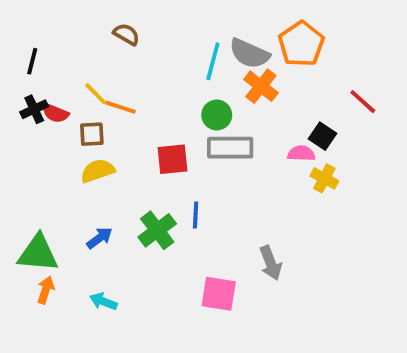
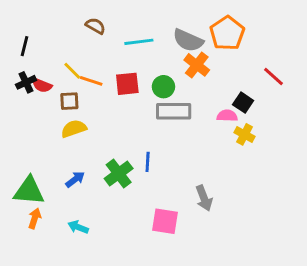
cyan line: (213, 61) -> (139, 42), moved, turned 68
red square: (173, 159) -> (127, 84), moved

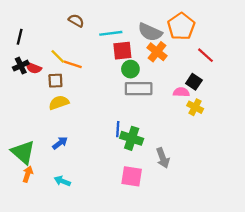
red line: (273, 77) -> (205, 55), moved
red square: (127, 84) -> (122, 51), moved
green cross: (119, 174) -> (132, 138), moved, turned -35
green triangle: (29, 191) -> (23, 152), turned 36

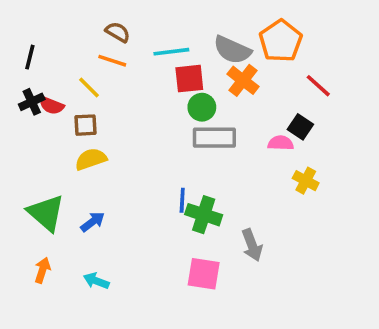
orange line: (73, 64) -> (112, 61), moved
yellow cross: (195, 107) -> (306, 181), moved
green triangle: (23, 152) -> (46, 213), moved

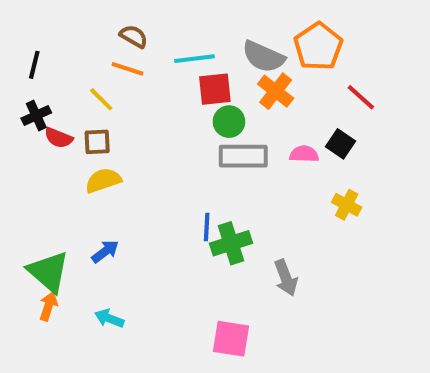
red semicircle: (51, 105) -> (59, 138), moved
pink semicircle: (281, 143) -> (304, 154), moved
green triangle: (46, 213) -> (48, 272), moved
green cross: (204, 215) -> (231, 243), turned -36
pink square: (204, 274) -> (231, 339), moved

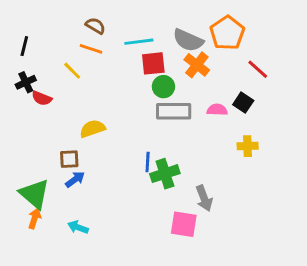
brown square: (97, 142) -> (69, 159), moved
yellow semicircle: (103, 180) -> (92, 129), moved
yellow cross: (347, 205) -> (248, 146), turned -30
pink square: (231, 339) -> (184, 224), moved

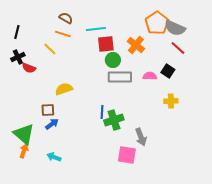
gray semicircle: (188, 40) -> (175, 28), moved

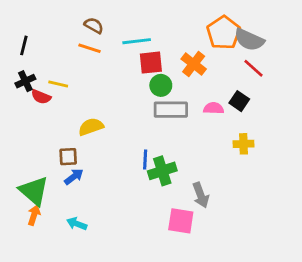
yellow line: (50, 49) -> (58, 84), moved, turned -32

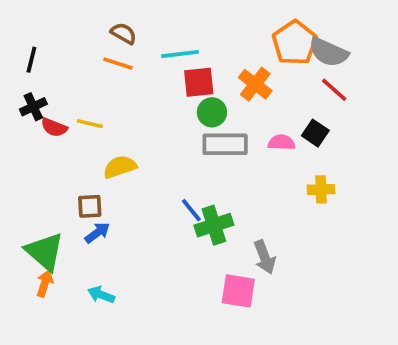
yellow line: (58, 84) -> (90, 124), moved
blue line: (145, 160) -> (191, 210), turned -42

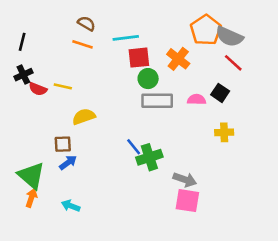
gray arrow: (265, 257) -> (185, 180), turned -50
pink square: (238, 291) -> (187, 201), moved

